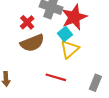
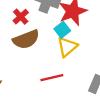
red line: (56, 77) -> (52, 78), turned -30

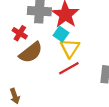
red line: (52, 78) -> (69, 68), moved

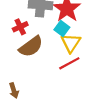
red cross: (20, 33) -> (20, 27), turned 32

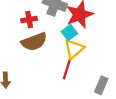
red line: (69, 63) -> (67, 69), turned -60

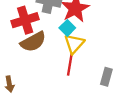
red cross: (29, 19) -> (25, 20), size x1.6

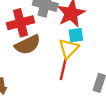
cyan square: (67, 28) -> (76, 35), moved, turned 35

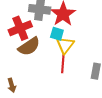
cyan square: (76, 35) -> (57, 34), moved, turned 32

